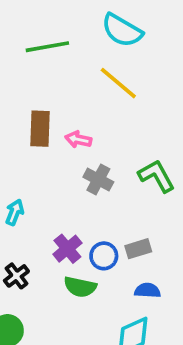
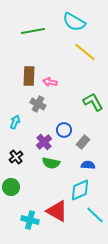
yellow line: (118, 83) -> (85, 52), moved
gray cross: (98, 180) -> (38, 104), moved
gray rectangle: (138, 249) -> (83, 142), turned -32
blue circle: (104, 256) -> (64, 130), moved

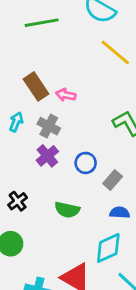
brown rectangle: (29, 76) -> (36, 86), turned -36
cyan arrow: (15, 122) -> (16, 122), moved
purple cross: (44, 142) -> (47, 156), moved

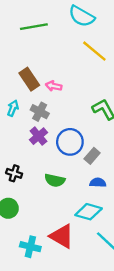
blue circle: (86, 163) -> (70, 142), size x1.5
black cross: (18, 201) -> (14, 173), turned -35
cyan diamond: (108, 248) -> (89, 212), turned 40

